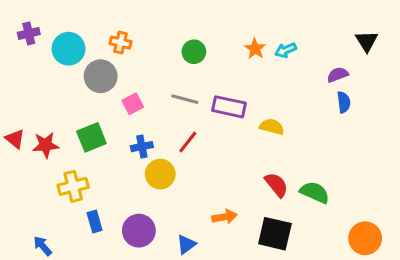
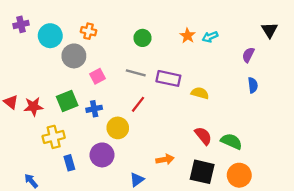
purple semicircle: (338, 75) -> (248, 55), turned -42
blue semicircle: (344, 102) -> (253, 85), moved
blue cross: (142, 147) -> (94, 109), moved
purple circle: (139, 231) -> (102, 155), moved
orange circle: (365, 238) -> (239, 175), moved

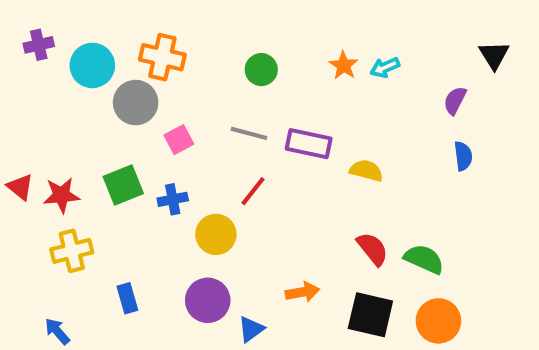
orange cross: (88, 31) -> (162, 57), size x1.5
yellow cross: (54, 137) -> (72, 251), moved
purple circle: (102, 155) -> (208, 300), moved

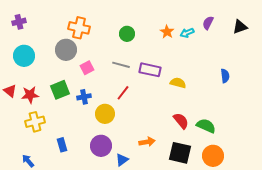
black triangle: (494, 55) -> (240, 27), turned 42
cyan circle: (92, 65) -> (24, 56), moved
purple semicircle: (455, 100) -> (208, 23), moved

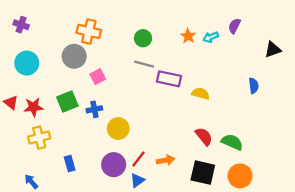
purple cross: (19, 22) -> (21, 25), turned 32
black triangle: (240, 27) -> (273, 50), moved
gray line: (121, 65) -> (144, 64), moved
red line: (123, 93) -> (138, 159), moved

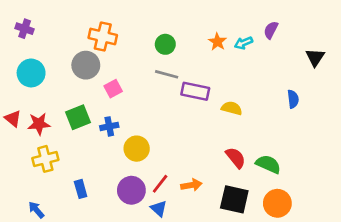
black triangle: (273, 50) -> (315, 57), turned -36
blue triangle: (137, 180) -> (159, 208), turned -42

